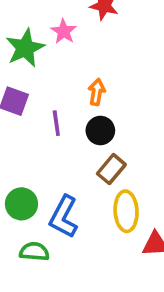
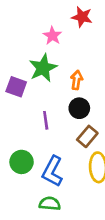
green star: (25, 48) -> (43, 68), moved
purple line: (56, 123) -> (46, 120), moved
green semicircle: (34, 252) -> (50, 204), moved

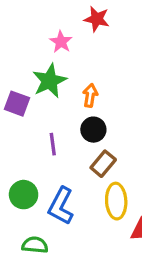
green semicircle: (50, 204) -> (35, 245), moved

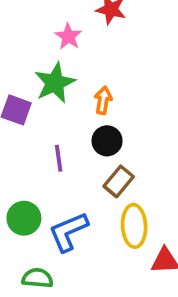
blue L-shape: (61, 206) -> (68, 232), turned 39

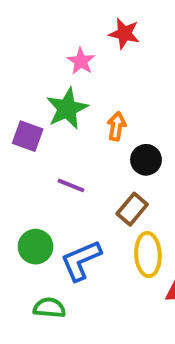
black circle: (107, 141) -> (146, 160), moved
purple line: (59, 158) -> (71, 185), turned -60

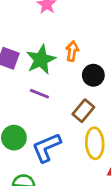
green star: (67, 109) -> (41, 60), moved

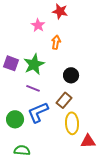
orange arrow: (72, 51) -> (56, 42), moved
blue L-shape: (47, 148) -> (38, 112), moved

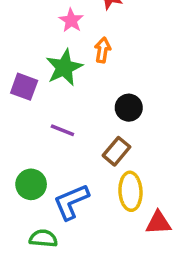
green star: (34, 64) -> (64, 67), moved
blue L-shape: (38, 112) -> (71, 202), moved

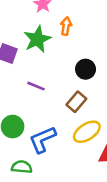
yellow ellipse: (130, 191) -> (87, 132), turned 60

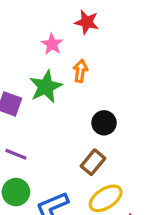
purple line: (36, 86) -> (16, 154), moved

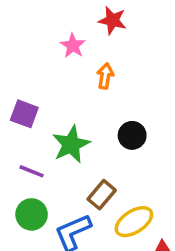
green star: (46, 87) -> (71, 144), moved
brown rectangle: (93, 162) -> (102, 195), moved

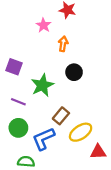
black circle: (132, 135) -> (74, 72), moved

